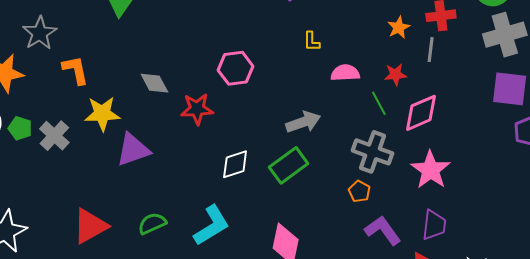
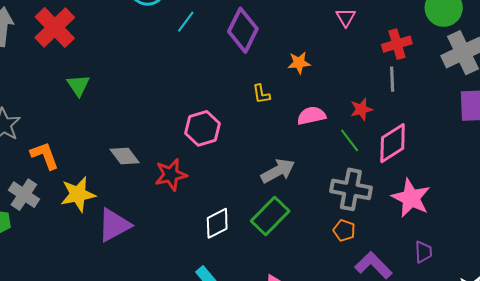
orange star: (399, 27) -> (299, 63), moved, turned 30
yellow L-shape: (312, 41) -> (261, 94), moved
gray cross: (54, 136) -> (24, 195), moved
purple trapezoid: (434, 225) -> (423, 252), size x0.7

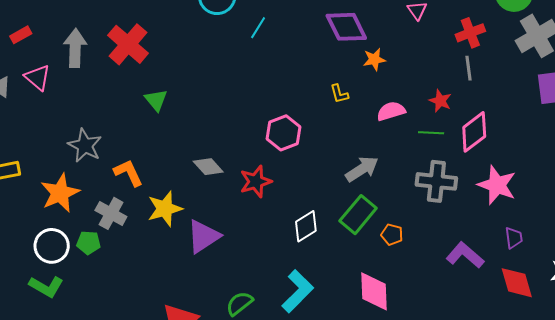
purple diamond: (243, 30) -> (346, 27), moved, turned -48
red star: (361, 109) -> (440, 101), turned -30
green line: (350, 140) -> (431, 133), turned -45
orange pentagon: (344, 230) -> (392, 235), moved

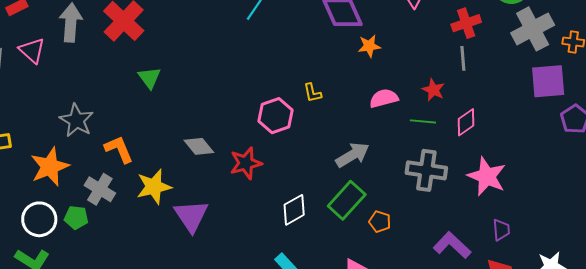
yellow L-shape: (339, 94) -> (312, 93), moved
pink diamond: (474, 132) -> (466, 122), size x0.7
purple triangle: (203, 236) -> (191, 216), turned -33

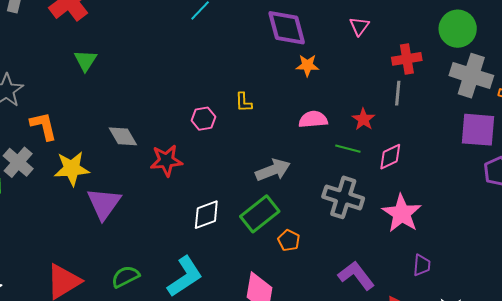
gray cross: (533, 29) -> (471, 76), turned 36
pink hexagon: (275, 116) -> (203, 119), size x0.7
purple trapezoid: (501, 230) -> (422, 265), moved

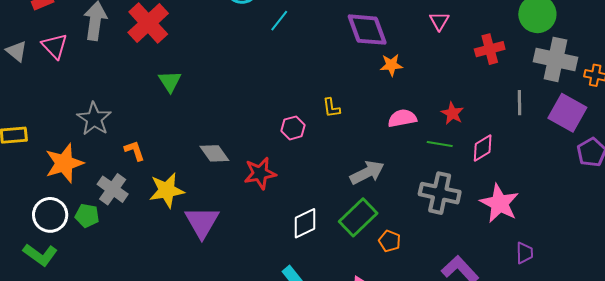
gray line: (398, 93) -> (520, 103), moved
orange L-shape: (43, 126) -> (134, 151), size x0.7
purple square: (478, 130) -> (567, 113), turned 30

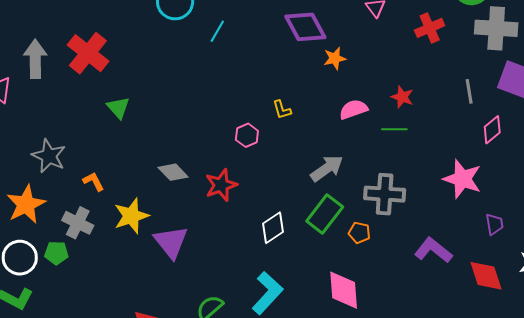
gray line: (520, 103) -> (469, 91), moved
pink diamond: (483, 148) -> (492, 130), moved
gray cross: (440, 193) -> (385, 194), moved

